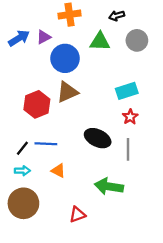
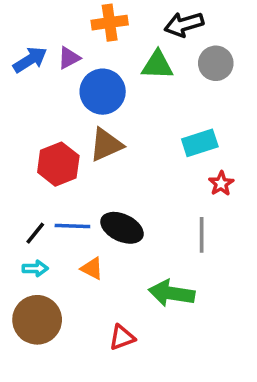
black arrow: (117, 16) -> (184, 24), size x1.5
red star: (130, 117) -> (221, 184), moved
black ellipse: (98, 138) -> (122, 228), moved

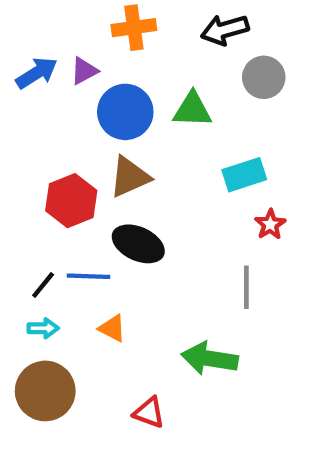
green triangle: (157, 65) -> (192, 110), moved
black ellipse: (122, 228) -> (138, 244), moved
red triangle: (122, 337) -> (149, 413), turned 40

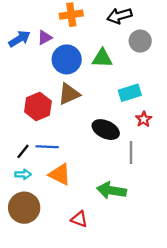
black ellipse: (138, 244) -> (106, 130), moved
orange triangle: (112, 328) -> (60, 174), size x1.5

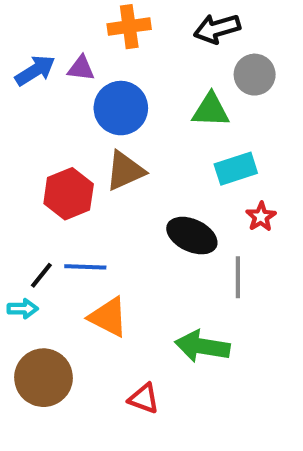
purple triangle: (45, 38) -> (81, 68), turned 35
green triangle: (102, 58) -> (211, 110), moved
cyan arrow: (23, 174) -> (23, 309), moved

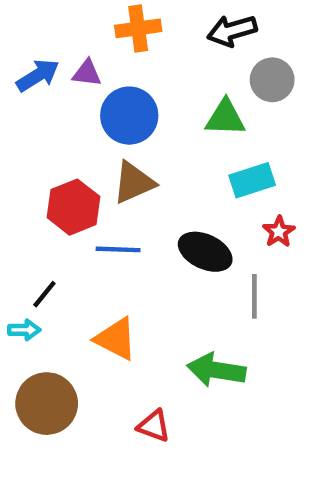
blue line: (85, 267) -> (118, 249), moved

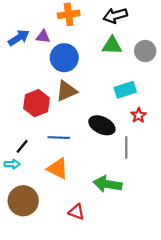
gray circle: (272, 80) -> (145, 51), moved
green triangle: (225, 118) -> (112, 45), moved
blue line: (118, 249) -> (59, 138), moved

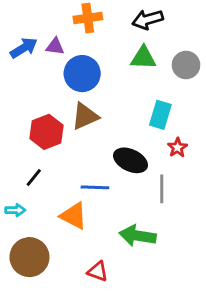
cyan rectangle: (125, 90) -> (160, 115), turned -55
blue line: (59, 138) -> (95, 187), moved
black line: (22, 146) -> (34, 177), moved

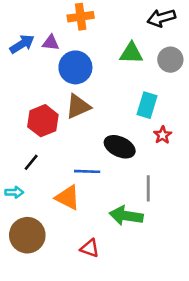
black arrow: (148, 19) -> (161, 18), moved
gray line: (162, 189) -> (148, 188), moved

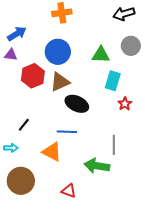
purple triangle: (51, 43) -> (11, 55), moved
green triangle: (131, 53) -> (101, 55), moved
red hexagon: (43, 121) -> (33, 76), moved
black ellipse: (120, 147) -> (77, 104), moved

